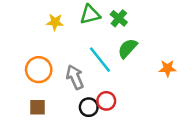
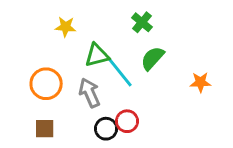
green triangle: (90, 15) -> (97, 55), moved

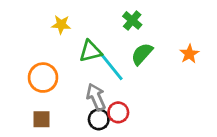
orange star: (200, 82) -> (189, 54), moved, turned -30
gray arrow: (90, 93) -> (96, 97), moved

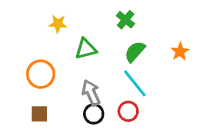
cyan line: (111, 66) -> (135, 83), moved
red circle: (118, 112) -> (128, 111), moved

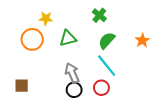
orange circle: (41, 74) -> (32, 39), moved
brown square: (39, 114) -> (22, 86), moved

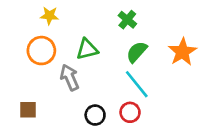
yellow star: (46, 18) -> (49, 16), moved
orange star: (142, 40) -> (182, 52), size x1.5
gray arrow: (72, 73) -> (70, 77), moved

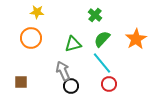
green triangle: (87, 49) -> (73, 44), moved
gray arrow: (70, 77) -> (63, 71), moved
red circle: (130, 112) -> (109, 84), moved

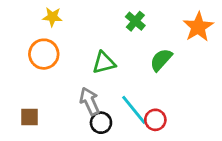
green semicircle: (102, 39) -> (161, 60), moved
orange star: (136, 39) -> (198, 27), moved
cyan line: (102, 63) -> (134, 110), moved

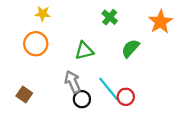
brown square: (29, 117) -> (24, 95), turned 35

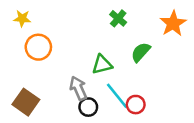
yellow star: (43, 14) -> (22, 18), moved
green triangle: (84, 51) -> (102, 65), moved
brown square: (24, 95) -> (26, 102), size x1.5

